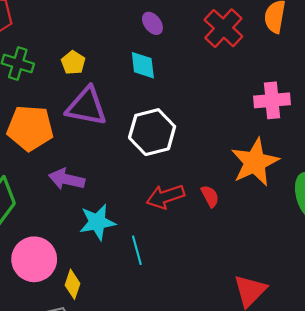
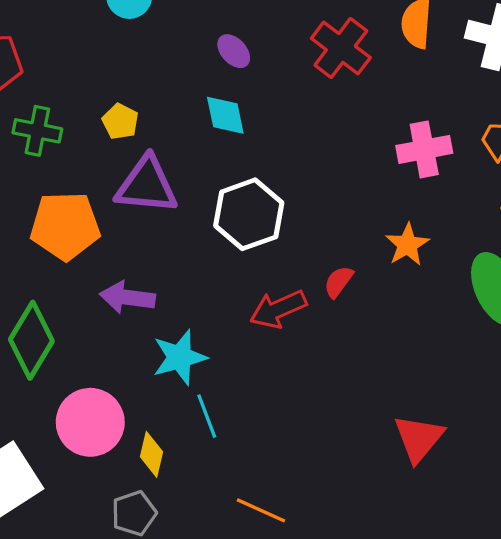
orange star: (255, 162) -> (407, 245), size x0.6
red semicircle: (210, 196) -> (339, 282), moved, turned -110
cyan line: (137, 250) -> (207, 416), moved

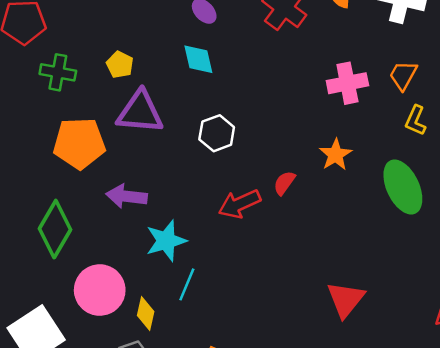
white hexagon: (249, 214) -> (217, 133), size x0.7
cyan line: (207, 416) -> (187, 284), turned 44

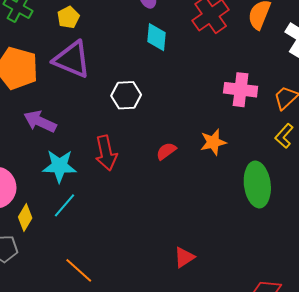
cyan diamond: (198, 59) -> (156, 37), moved
red arrow: (239, 204) -> (106, 153), moved, turned -96
red triangle: (346, 299) -> (184, 257), size x0.7

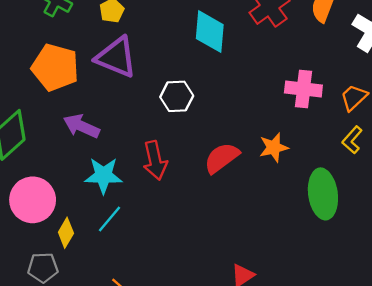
cyan diamond: (156, 37) -> (210, 32), size x1.4
red semicircle: (166, 151) -> (222, 158), size x1.6

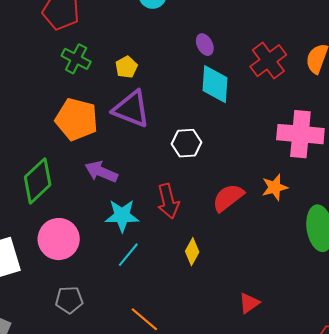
pink cross: (303, 89) -> (300, 134), size x1.4
yellow diamond: (66, 233) -> (192, 252), moved

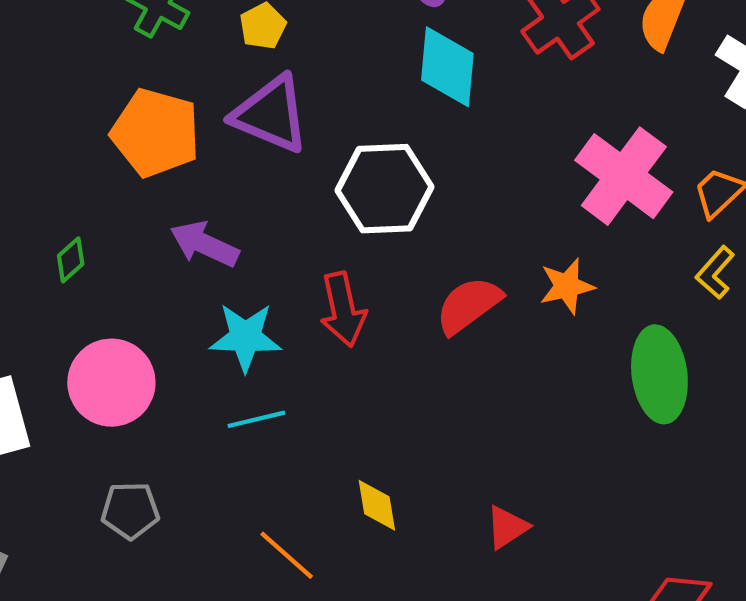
pink cross: (300, 134) -> (624, 176), turned 30
white hexagon: (186, 143) -> (384, 189), size x1.5
green diamond: (38, 181) -> (71, 260), size x0.5
yellow diamond: (192, 252) -> (377, 505), moved, turned -40
cyan line: (128, 255) -> (256, 419), turned 36

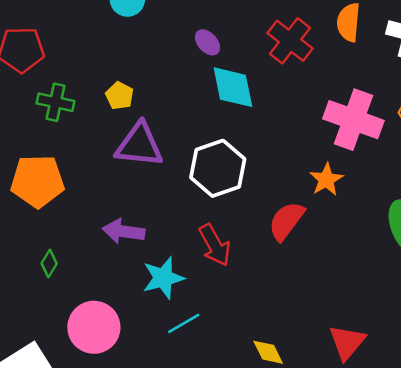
orange pentagon: (156, 133) -> (37, 181), moved
orange star: (567, 286) -> (326, 180), moved
red triangle: (507, 527) -> (347, 342), size x1.4

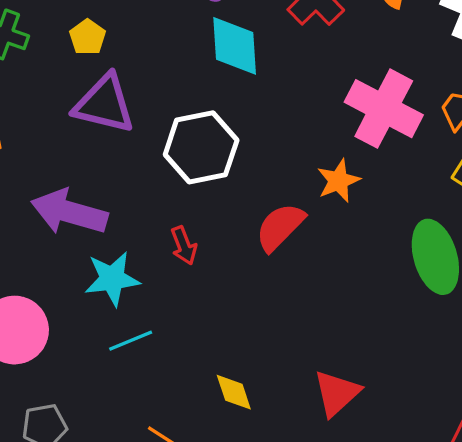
purple arrow: (124, 231) -> (69, 212), size x1.4
red arrow: (215, 245) -> (184, 246), size x0.7

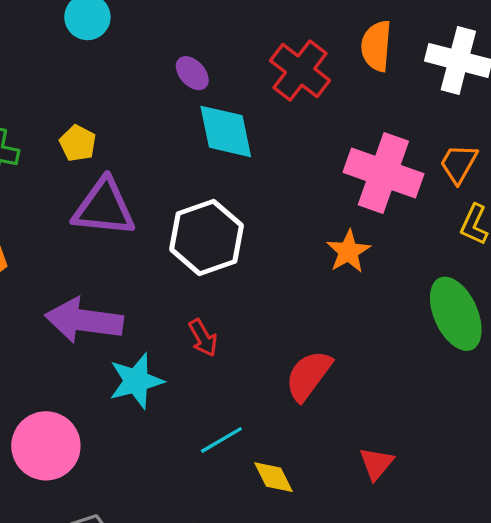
red semicircle: (280, 227) -> (308, 375), moved
cyan line: (131, 341) -> (221, 440), moved
red triangle: (337, 393) -> (376, 464), size x0.7

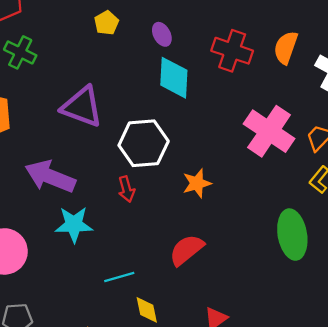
red cross: (300, 71) -> (232, 51), turned -33
yellow pentagon: (78, 143) -> (107, 23), moved
orange star: (348, 251) -> (197, 183), moved
red arrow: (203, 338) -> (126, 189), moved

